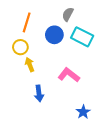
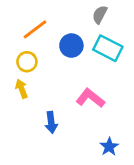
gray semicircle: (68, 14) -> (100, 15), moved
orange line: (27, 22) -> (35, 29), turned 36
yellow arrow: (30, 65) -> (22, 89), moved

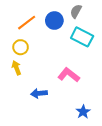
blue circle: (71, 46) -> (54, 21), moved
blue arrow: (51, 122) -> (39, 93), turned 91

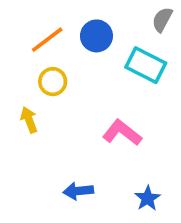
gray semicircle: (76, 11) -> (162, 20), moved
yellow circle: (21, 47) -> (53, 82), moved
blue arrow: (39, 93) -> (78, 191), moved

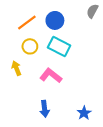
cyan rectangle: (146, 65) -> (59, 46), moved
pink L-shape: (122, 133) -> (51, 76), moved
blue arrow: (78, 191) -> (45, 109), turned -91

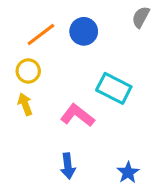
yellow circle: (30, 46) -> (28, 71), moved
cyan rectangle: (59, 46) -> (114, 88), moved

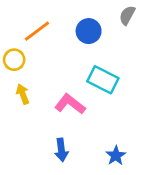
blue circle: (84, 31) -> (89, 31), moved
yellow circle: (28, 71) -> (14, 60), moved

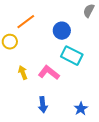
blue circle: (89, 31) -> (62, 31), moved
yellow arrow: (23, 94) -> (23, 73), moved

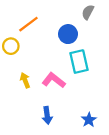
gray semicircle: (89, 11) -> (88, 12), moved
cyan rectangle: (72, 56) -> (79, 62), turned 50

